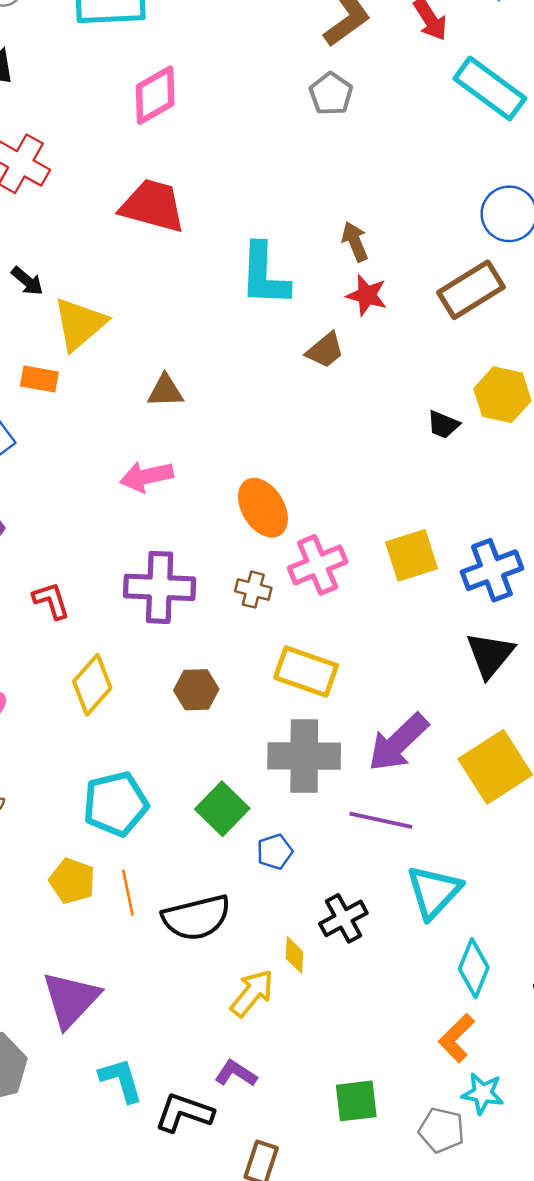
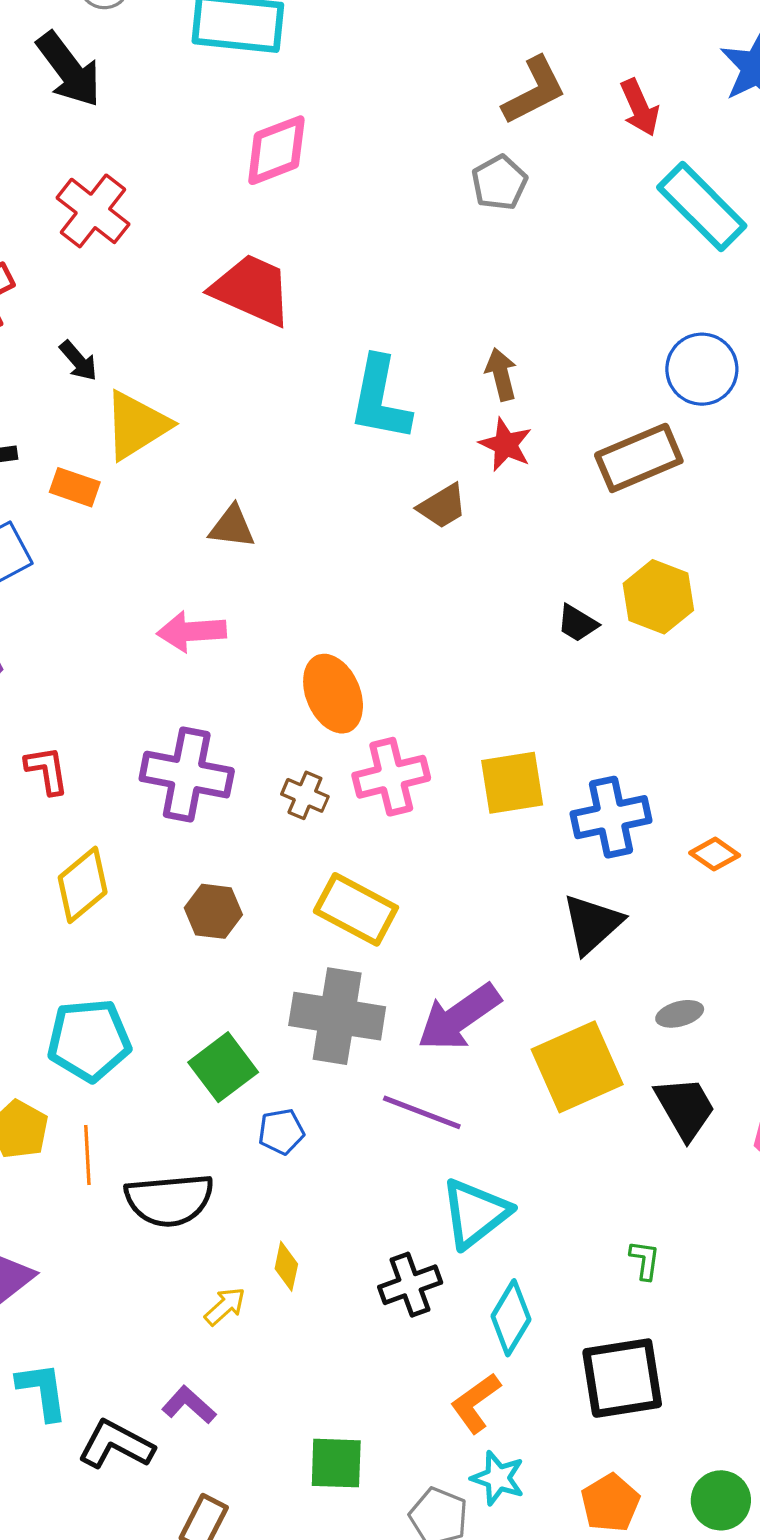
black cross: (343, 918) -> (410, 1285), moved
yellow arrow: (252, 993) -> (225, 1306), size x0.7

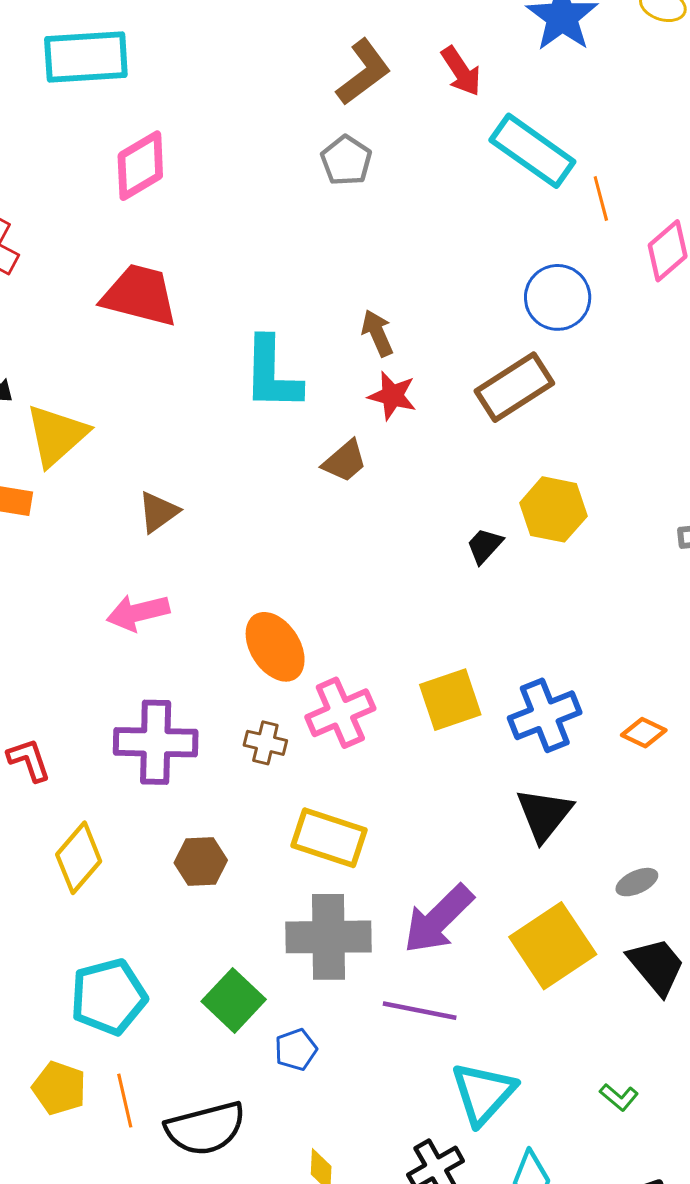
brown triangle: (232, 527) -> (158, 512), turned -33
black trapezoid: (577, 623) -> (485, 546), turned 111
green L-shape: (645, 1260) -> (619, 1097), moved, turned 132

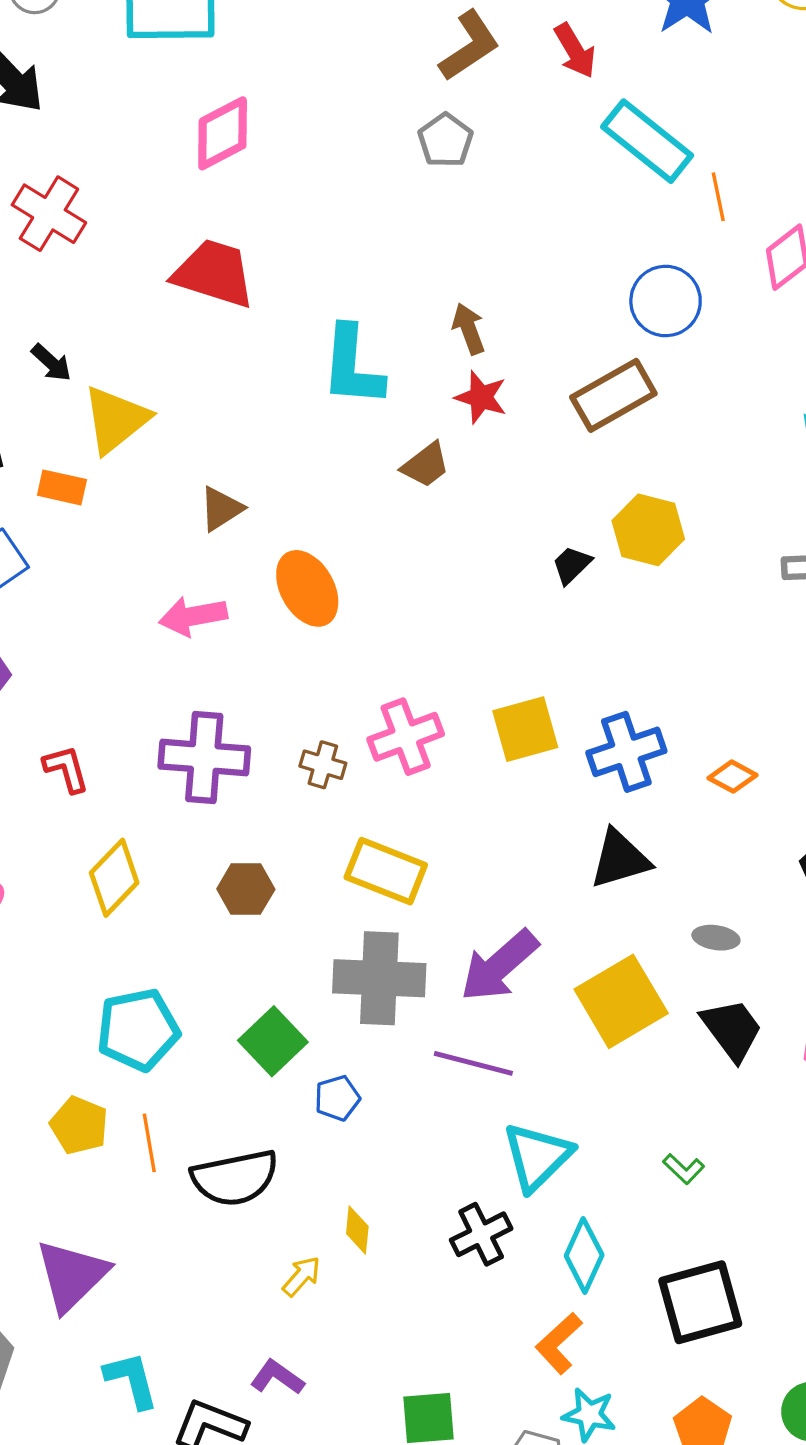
orange ellipse: (275, 647) -> (307, 588), moved
black triangle: (544, 814) -> (620, 859), turned 32
gray ellipse: (637, 882) -> (716, 938), turned 30

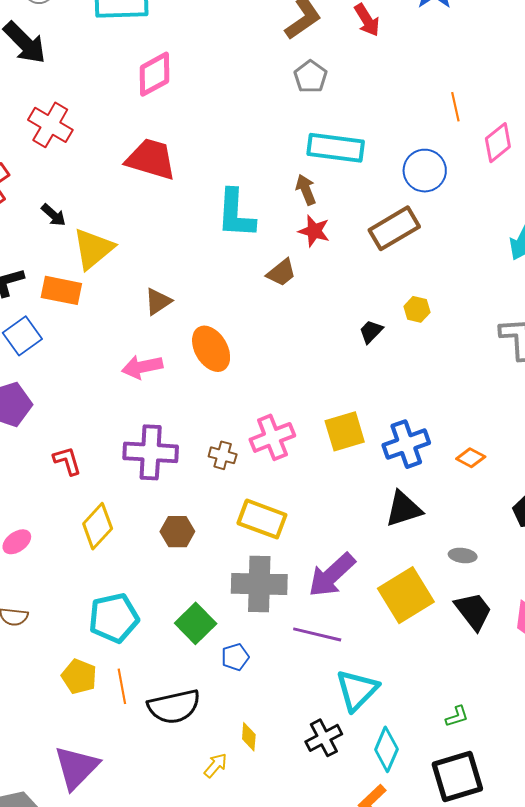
gray pentagon: (445, 140) -> (311, 77), moved
cyan rectangle: (647, 141) -> (336, 148), moved, turned -30
orange rectangle: (62, 487) -> (61, 290), size x1.4
yellow hexagon: (648, 530) -> (417, 309), size x0.6
green L-shape: (684, 1169) -> (457, 716), moved, turned -60

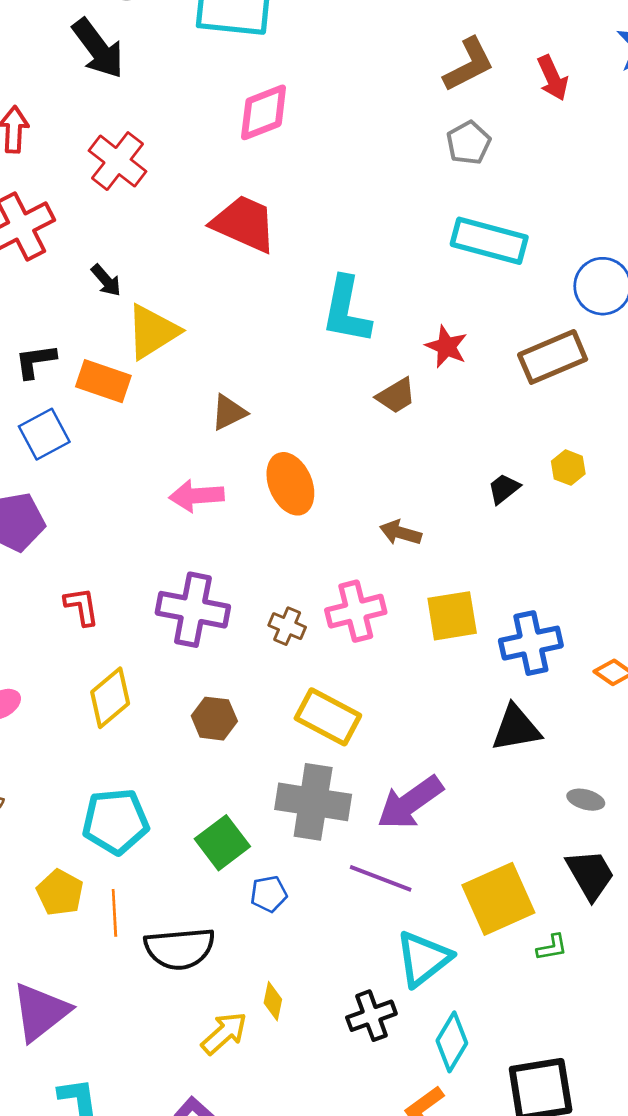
brown arrow: (306, 190) -> (401, 533), moved, turned -60
yellow square: (406, 595) -> (498, 899), moved
green L-shape: (457, 716) -> (552, 947), moved
yellow arrow: (216, 765) -> (224, 1033), size x1.4

